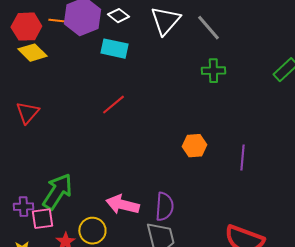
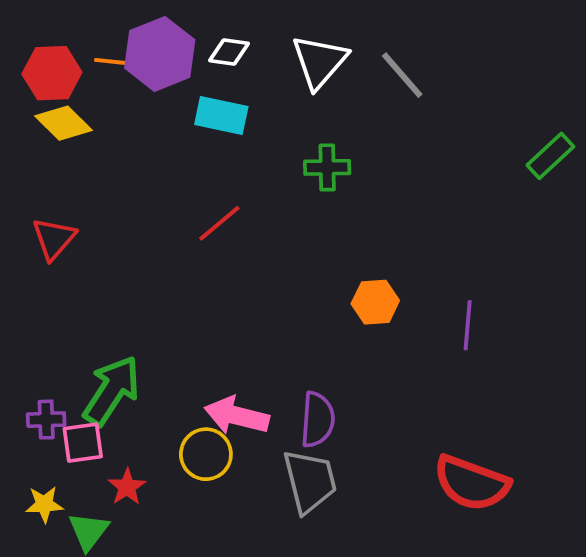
white diamond: (118, 16) -> (229, 52), turned -30
green cross: (213, 71) -> (327, 167), moved
yellow circle: (92, 231) -> (206, 454), moved

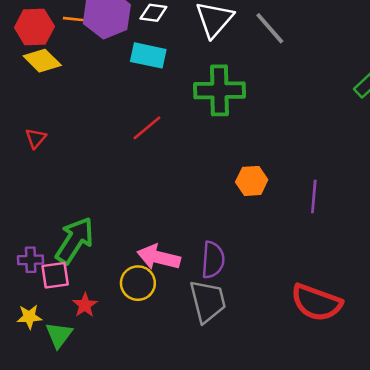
green cross: (327, 167) -> (219, 90), size x1.6
red triangle: (54, 239) -> (36, 138), size x0.7

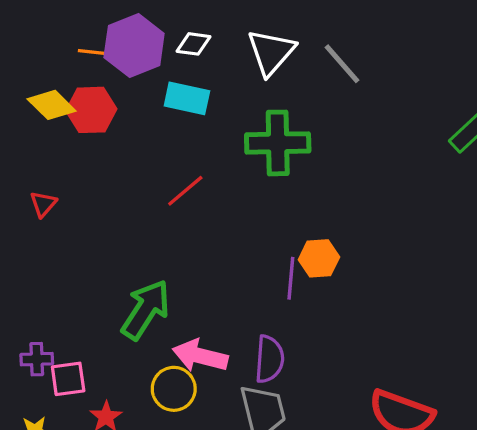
red hexagon: (34, 27) -> (91, 110), moved
purple line: (314, 196) -> (291, 278), moved
green arrow: (75, 240) -> (146, 310), moved

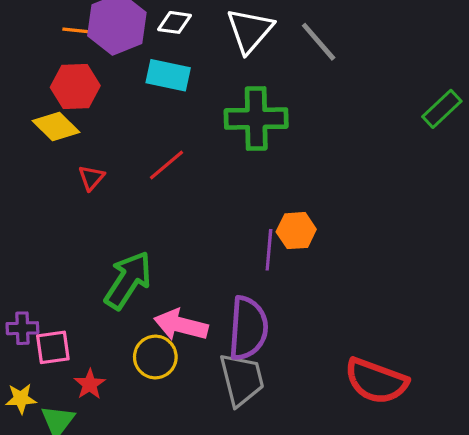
yellow diamond: (52, 105) -> (56, 127), moved
red triangle: (43, 204) -> (91, 178), moved
purple semicircle: (269, 359) -> (248, 328), size x1.4

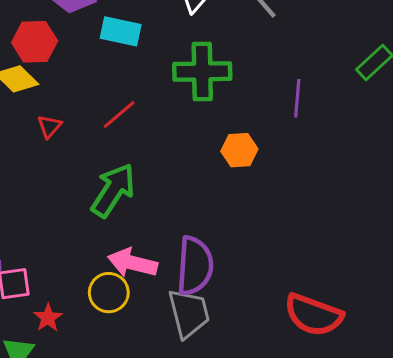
orange hexagon: (296, 231) -> (239, 150), moved
purple line: (269, 250) -> (297, 98), moved
green arrow: (128, 280) -> (113, 190), moved

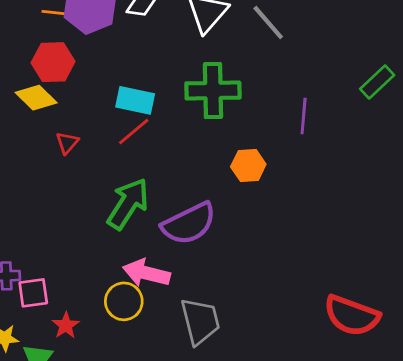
cyan rectangle: (121, 31) -> (135, 100), moved
purple semicircle: (195, 266) -> (189, 224), moved, turned 60
red semicircle: (314, 315) -> (352, 316), moved

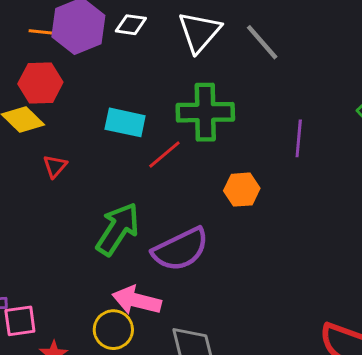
red line: (134, 132) -> (164, 155), moved

